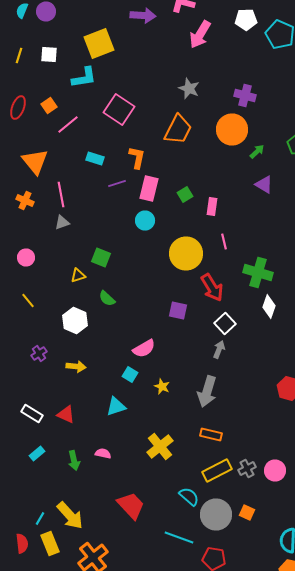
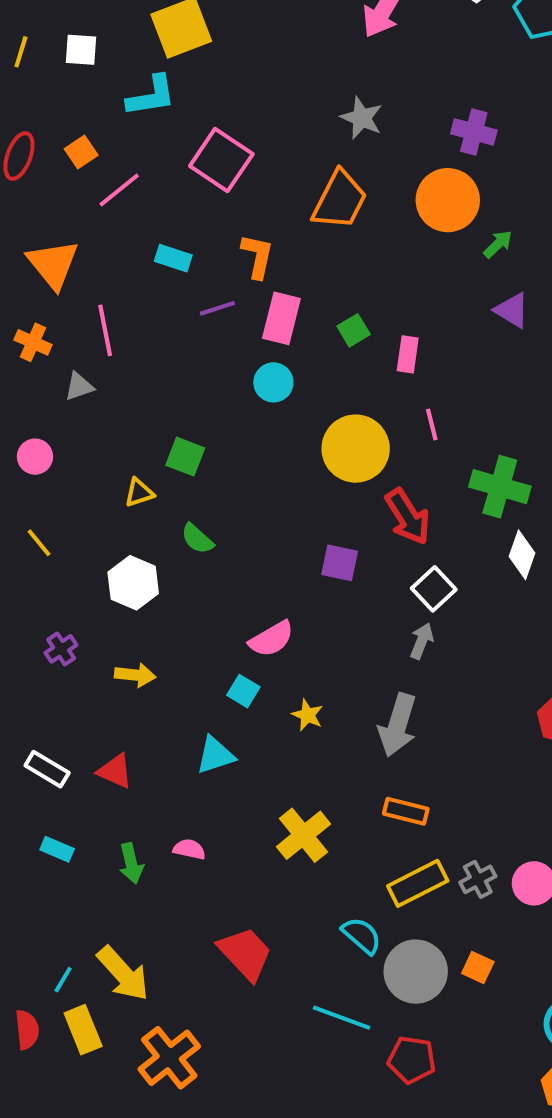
gray triangle: (62, 222) -> (79, 386), moved
cyan rectangle: (37, 454) -> (57, 849), turned 63

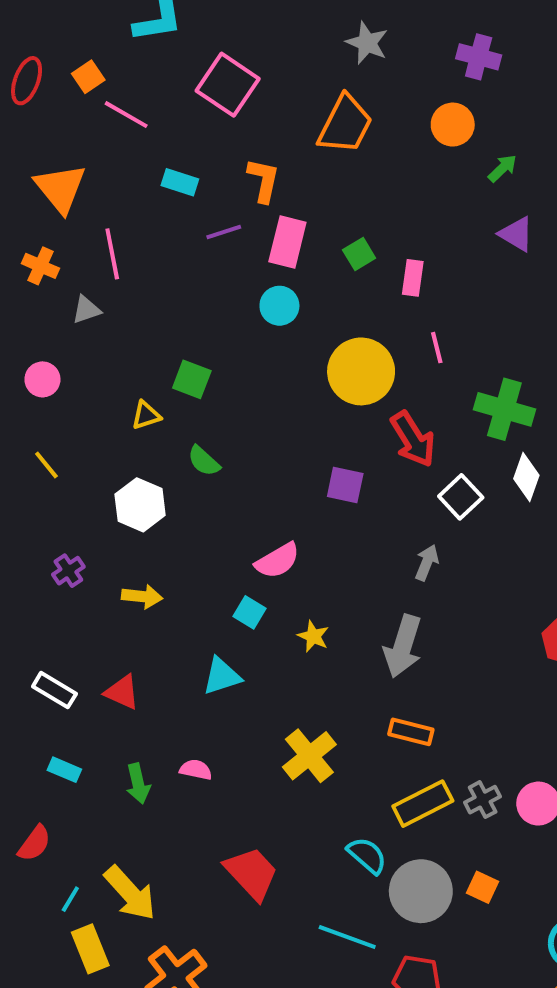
pink line: (119, 190) -> (126, 115), turned 69
orange circle: (448, 200) -> (453, 125), size x0.7
white square: (434, 589) -> (461, 497), moved
red semicircle: (27, 1030) -> (35, 843), moved, turned 42

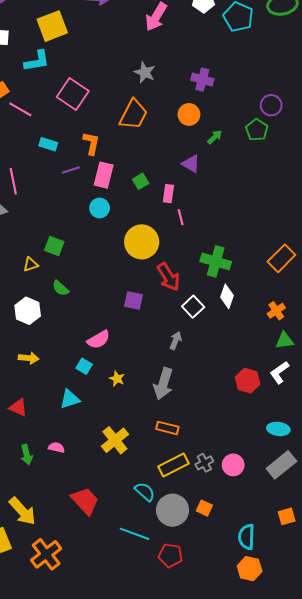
purple triangle: (516, 234) -> (191, 164), moved
pink line: (437, 348) -> (181, 217), moved

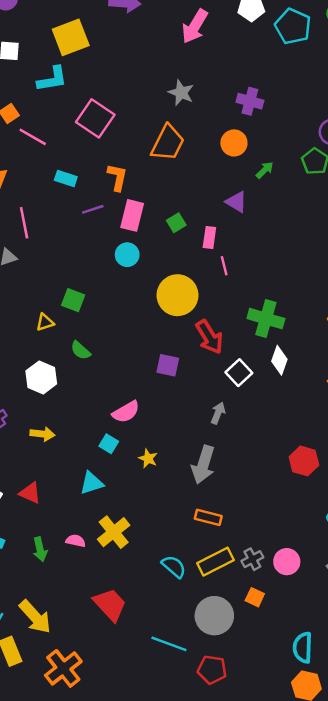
yellow cross: (115, 440) -> (114, 532), moved
cyan semicircle: (145, 492) -> (174, 567), moved
orange square: (204, 508) -> (255, 597), moved

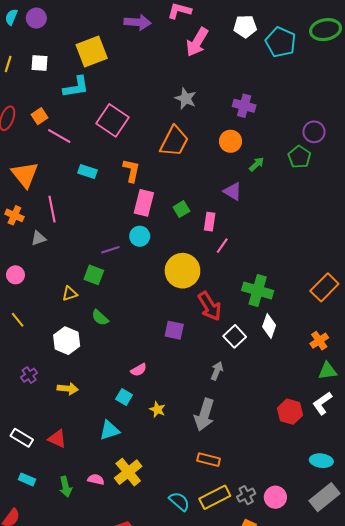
purple line: (93, 209) -> (110, 250), moved
pink line: (224, 266) -> (222, 246), turned 49
pink semicircle: (126, 412) -> (139, 370), size x0.7

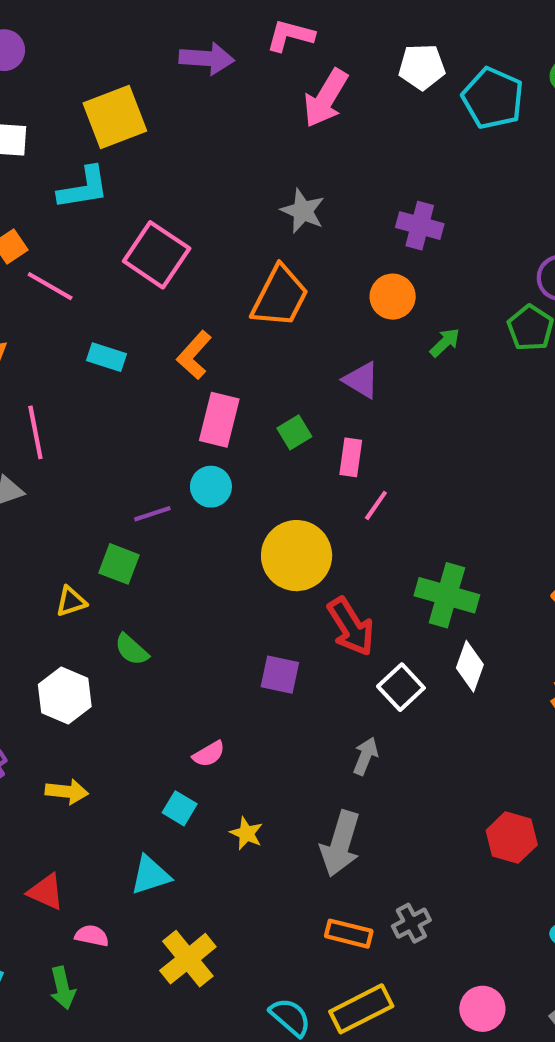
orange L-shape: (131, 170) -> (194, 355), turned -150
purple triangle: (233, 191) -> (361, 380), moved
pink semicircle: (96, 479) -> (92, 936), moved
gray cross: (246, 495) -> (411, 923), moved

